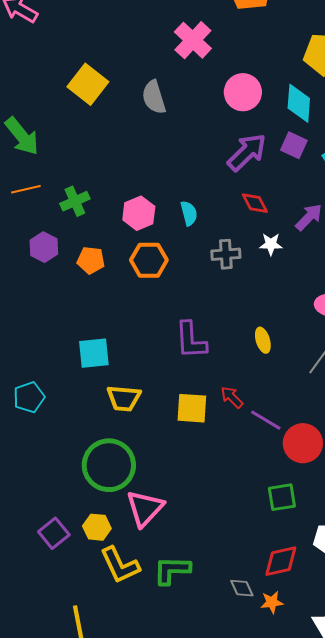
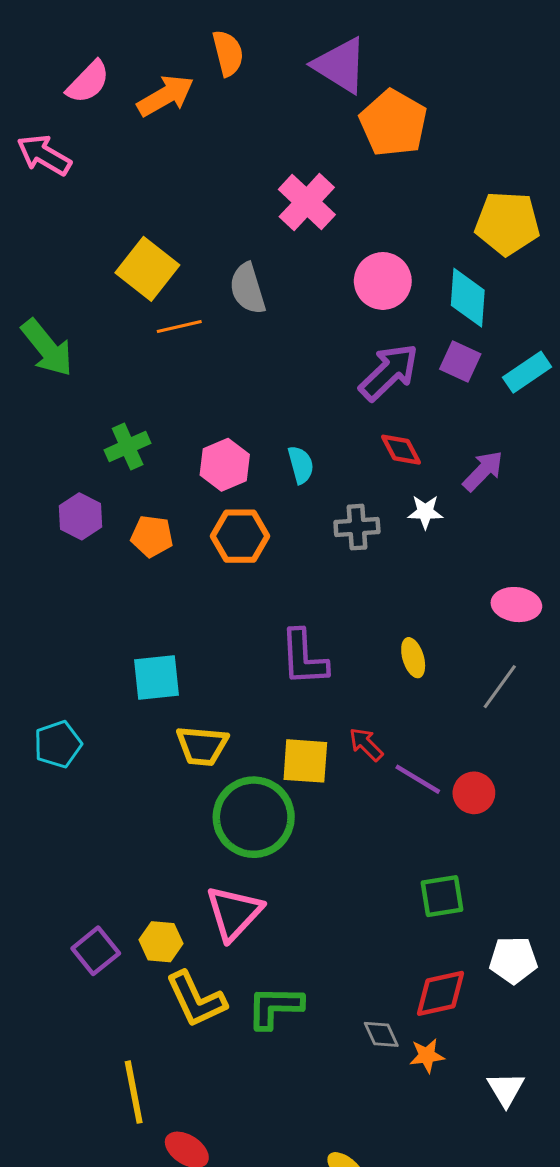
orange line: (26, 189) -> (179, 327), moved
red circle: (303, 443) -> (474, 793), moved, size x0.7
green circle: (109, 465) -> (254, 817), moved

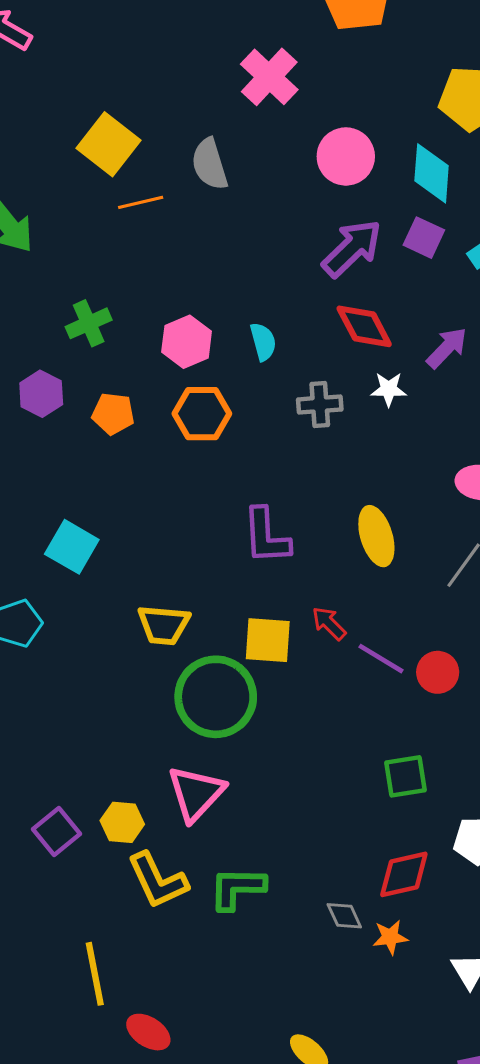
red diamond: (401, 450) -> (364, 326), size x1.4
yellow ellipse: (413, 658) -> (376, 536), size x1.5
cyan square: (156, 677) -> (72, 547), moved, turned 36

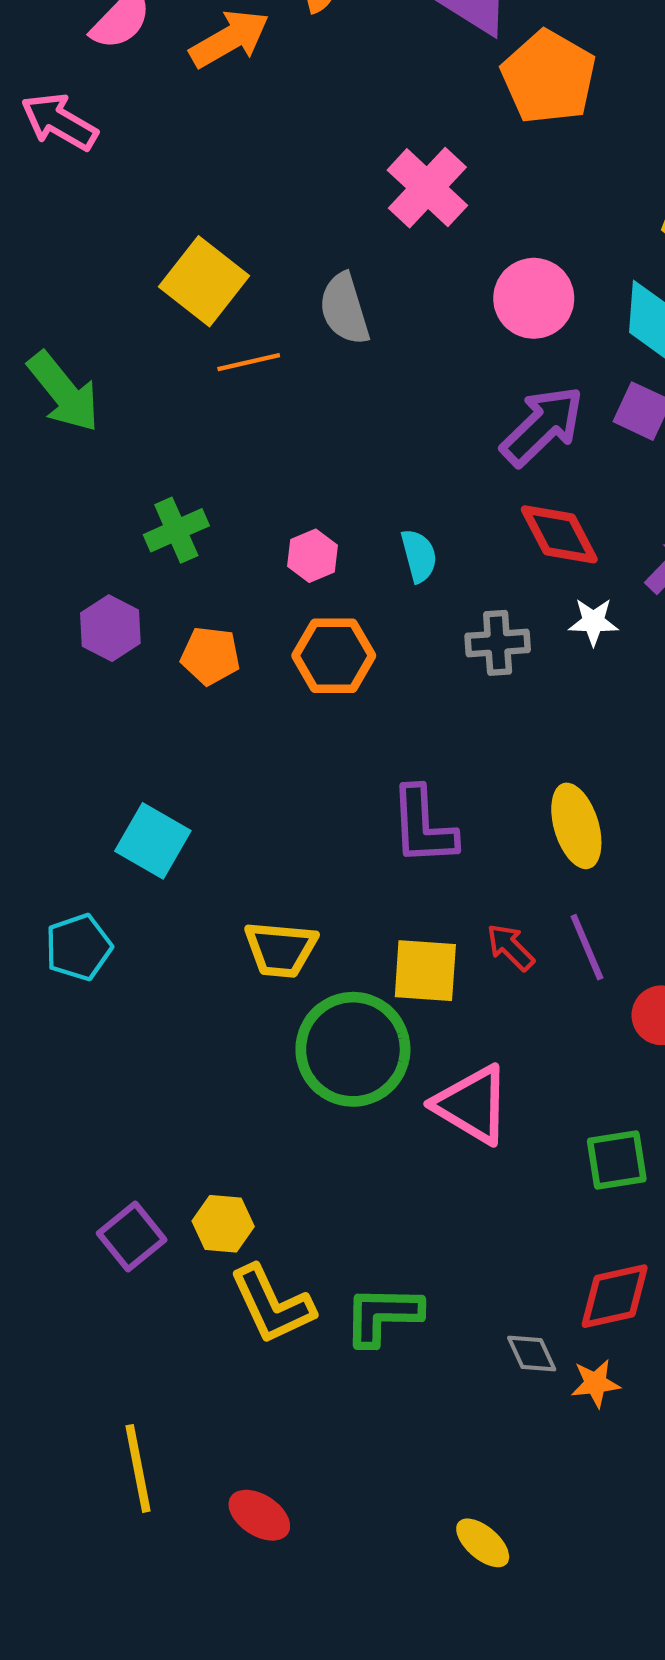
pink hexagon: (187, 342) -> (313, 556), size x0.7
purple line: (381, 659) -> (587, 947), moved, turned 36
pink triangle: (196, 793) -> (472, 1105), moved, turned -42
yellow line: (95, 974) -> (138, 1468), moved

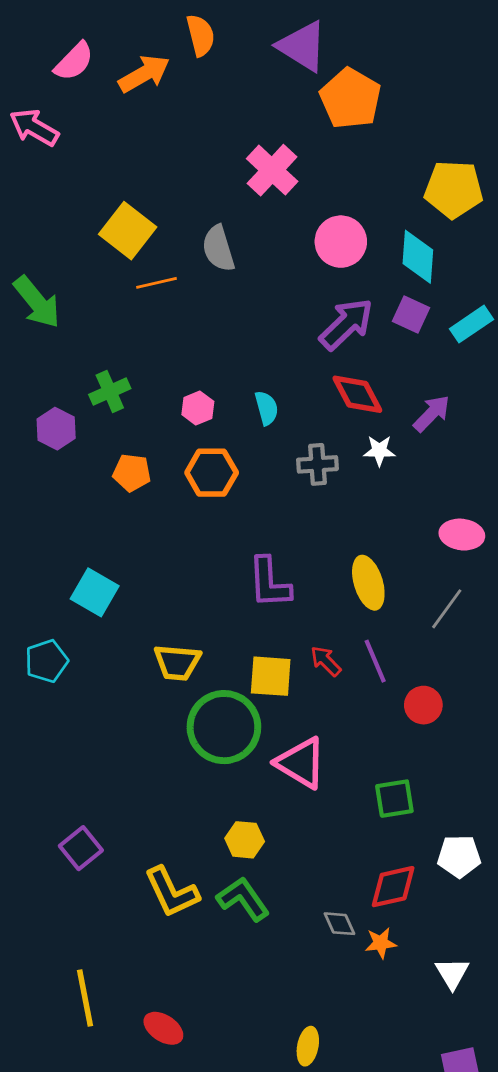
purple hexagon: (110, 628) -> (56, 429), moved
yellow hexagon: (223, 1224) -> (245, 840), moved
green L-shape: (383, 1315) -> (243, 899), turned 54
yellow ellipse: (483, 1543) -> (308, 1046), turned 60

